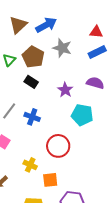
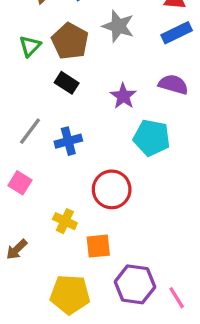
blue cross: (32, 117) -> (68, 141), turned -35

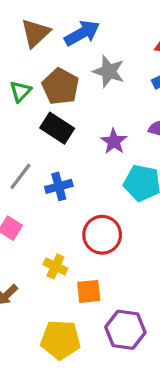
black rectangle: (67, 83) -> (57, 128), size x1.4

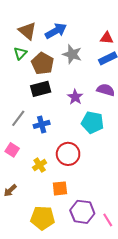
brown triangle: (35, 33) -> (27, 31), turned -36
green triangle: (20, 91) -> (20, 53), moved
black rectangle: (57, 128) -> (41, 89), turned -48
yellow cross: (55, 266) -> (40, 165), moved, turned 32

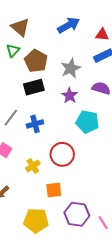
blue arrow: (56, 31) -> (69, 25), moved
gray star: (72, 54) -> (71, 68), moved, turned 30

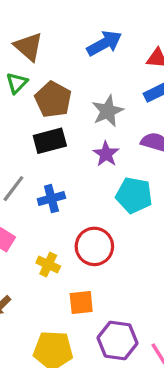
yellow cross: (33, 166) -> (48, 265), turned -32

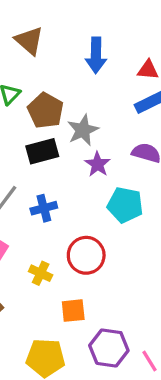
blue arrow: (104, 43) -> (96, 55), turned 120
brown triangle: (28, 47) -> (29, 41), moved
gray star: (108, 111) -> (83, 130), moved

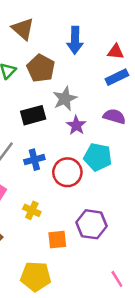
brown pentagon: (45, 111) -> (41, 68), moved
red circle: (86, 255) -> (67, 172), moved
purple hexagon: (109, 348) -> (92, 224), moved

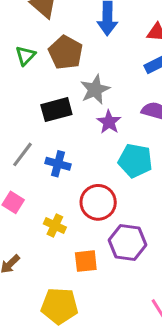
blue cross: (34, 160) -> (58, 164), turned 30
red circle: (67, 172) -> (98, 202), moved

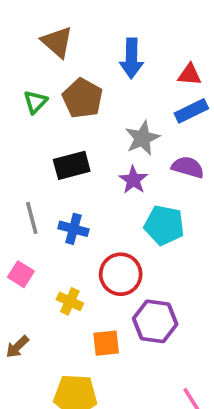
gray star: (95, 90) -> (142, 138), moved
gray line: (22, 154) -> (32, 218), turned -52

